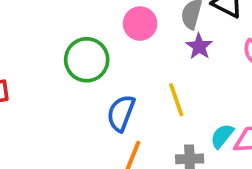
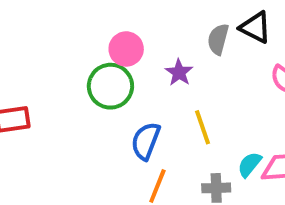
pink circle: (140, 24) -> (126, 49), moved
purple star: (199, 46) -> (179, 72), moved

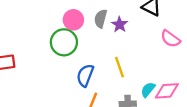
gray semicircle: (218, 39) -> (101, 19), moved
purple star: (179, 72) -> (120, 25), moved

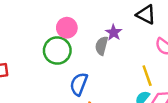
gray semicircle: (101, 19) -> (102, 46), moved
yellow line: (120, 67) -> (147, 76), moved

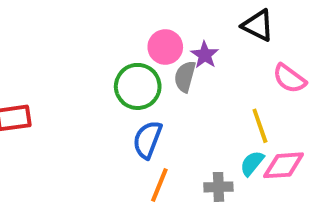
pink circle: (67, 28) -> (165, 47), moved
green circle: (57, 50) -> (138, 86), moved

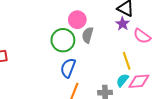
purple star: (205, 55) -> (122, 24), moved

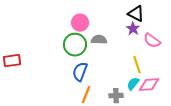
pink circle: (77, 20) -> (80, 23), moved
gray semicircle: (88, 35) -> (99, 40), turned 77

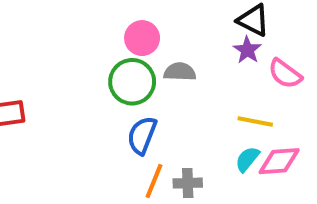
yellow line: (137, 65) -> (255, 121), turned -60
gray cross: (116, 96) -> (188, 183), moved

